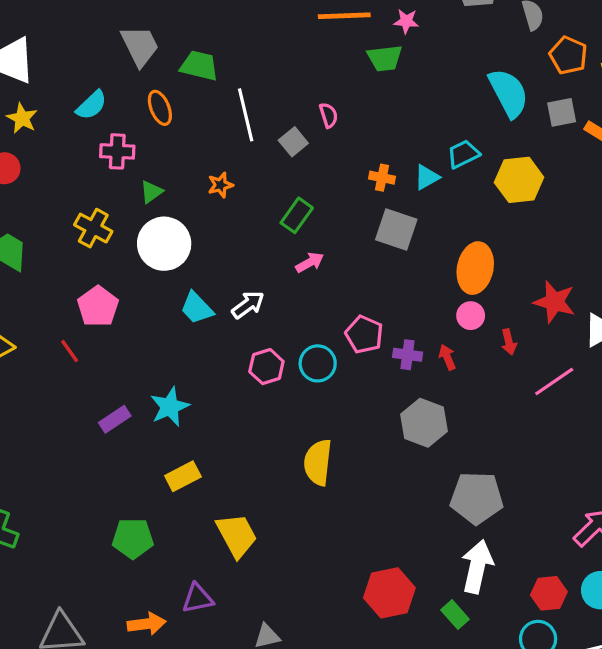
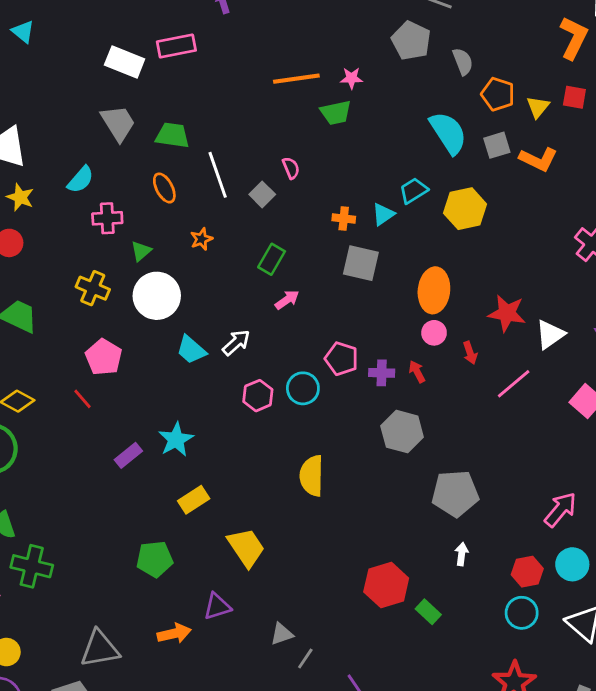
orange ellipse: (160, 108) -> (164, 188), moved
white arrow: (477, 566) -> (462, 554), size x0.5
green rectangle: (455, 615) -> (428, 612), moved

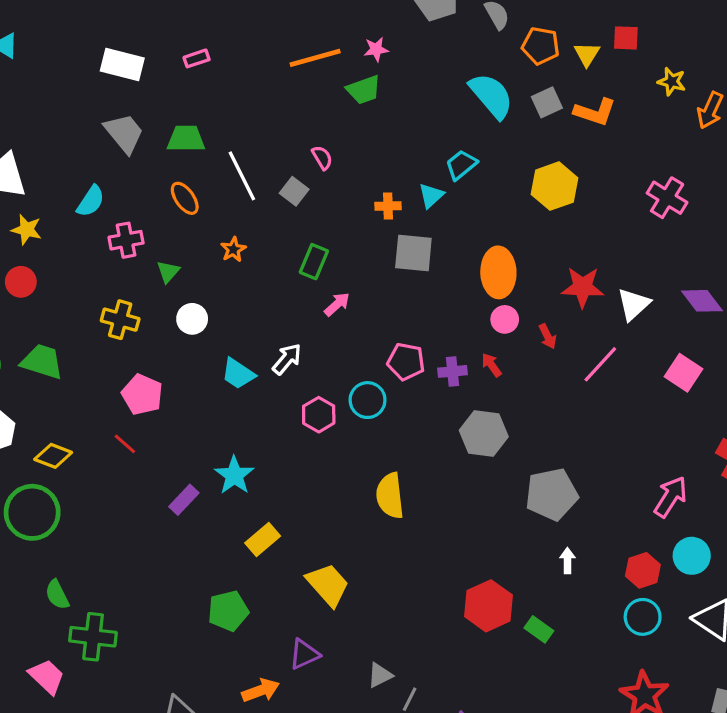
pink rectangle: (176, 46) -> (197, 58), moved, size x0.6
yellow hexagon: (465, 209) -> (555, 186), moved
white circle: (157, 296) -> (192, 319), size x0.6

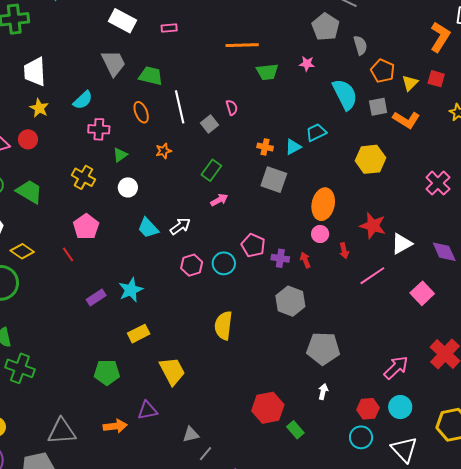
pink star: (376, 49) -> (307, 64), moved

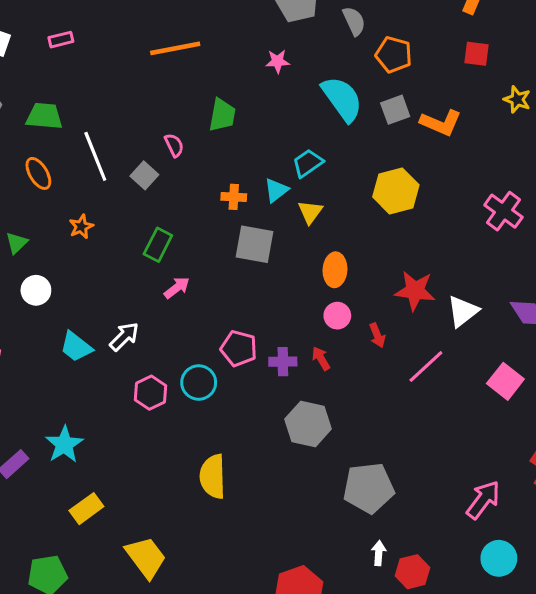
green trapezoid: (267, 72) -> (222, 115), moved, turned -65
yellow triangle: (410, 83) -> (310, 212), moved
orange ellipse: (323, 204) -> (335, 270), size x0.7
red hexagon: (368, 409) -> (413, 572), moved

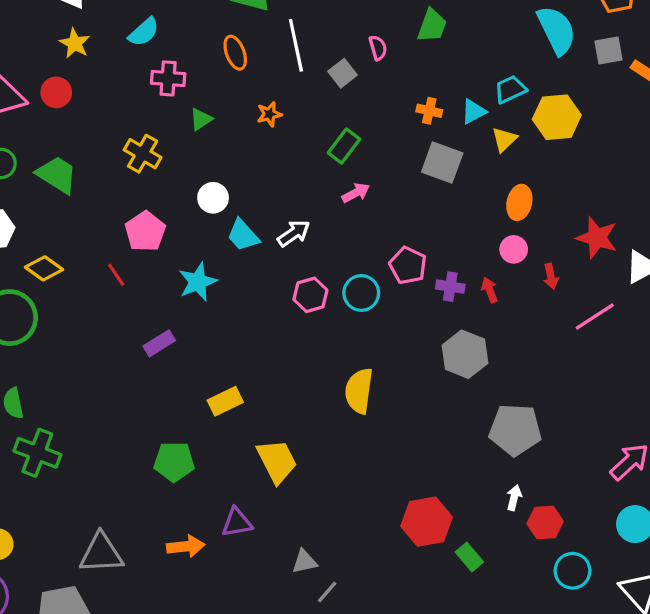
yellow hexagon: (396, 191) -> (557, 117), moved
white circle: (36, 290) -> (213, 198), moved
cyan star: (64, 444) -> (198, 282), moved

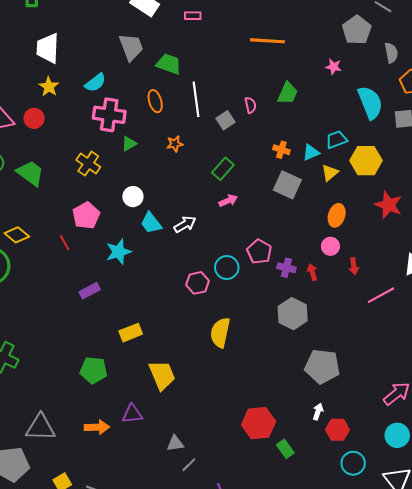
pink cross: (168, 78) -> (109, 115), size x1.4
red star: (597, 238) -> (388, 205), moved
pink hexagon: (310, 295) -> (198, 283), moved

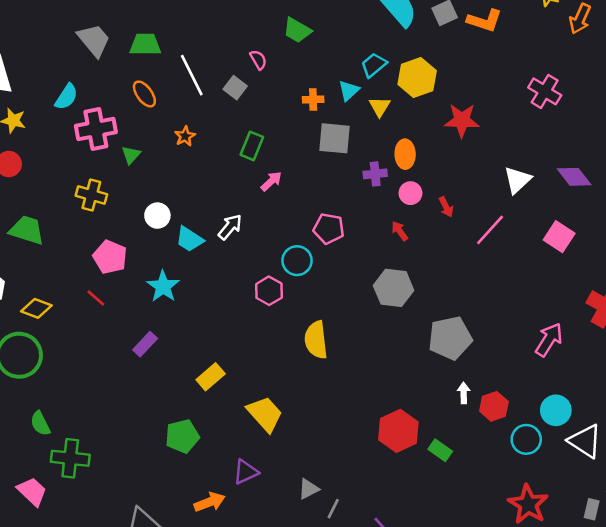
green trapezoid: (288, 93) -> (297, 30), turned 115
purple cross: (286, 268) -> (375, 174), moved
cyan circle: (397, 435) -> (556, 410), moved

